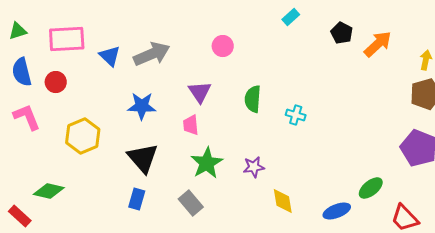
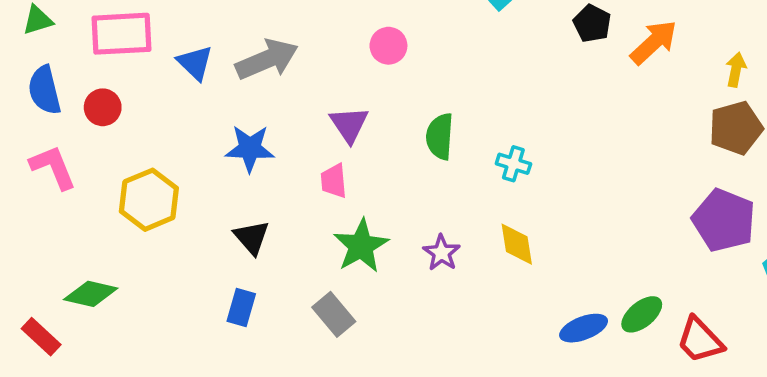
black triangle: (143, 158) -> (252, 237), size x0.7
purple star: (254, 167) -> (442, 253), turned -30
green ellipse: (371, 188) -> (642, 314), moved
yellow diamond: (283, 201) -> (517, 244), moved

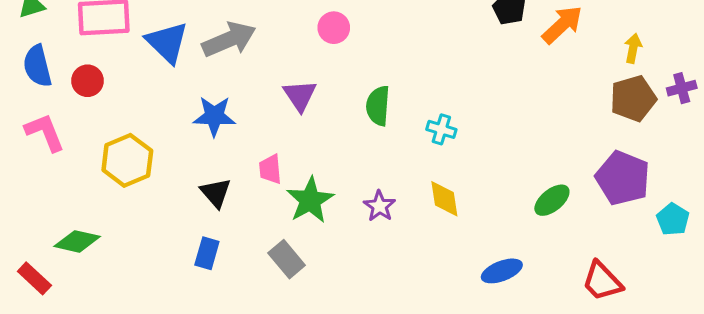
blue triangle: (195, 63) -> (167, 42), size x1.4
pink trapezoid: (334, 181) -> (270, 169), moved
green ellipse: (642, 314) -> (552, 200), moved

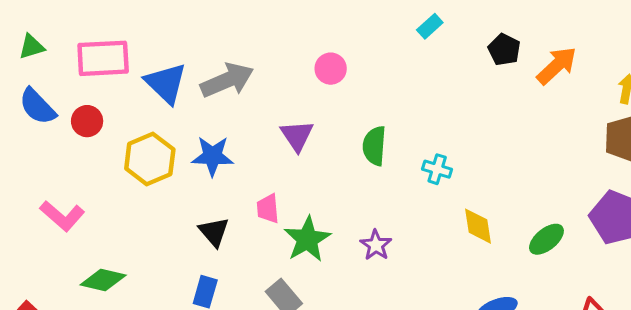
blue semicircle: (37, 66) -> (37, 106), turned -30
pink L-shape: (45, 132) -> (62, 216), moved, turned 153
yellow hexagon: (127, 160) -> (150, 159), moved
yellow diamond: (444, 199) -> (478, 226), moved
green diamond: (77, 241) -> (103, 280), moved

